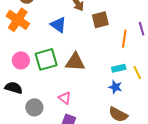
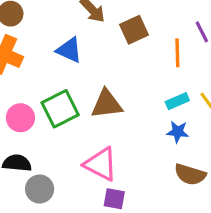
pink triangle: (65, 98) -> (101, 164), size x1.6
gray circle: (34, 107) -> (40, 189), moved

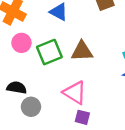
pink circle: (20, 118) -> (21, 43), moved

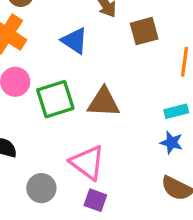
gray circle: (31, 107) -> (41, 188), moved

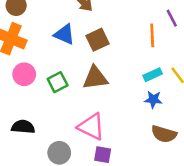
brown square: (144, 31) -> (97, 40), moved
green square: (55, 99) -> (58, 82), size x0.7

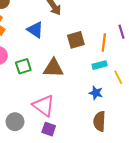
brown square: (97, 40) -> (76, 40), moved
cyan rectangle: (153, 75) -> (100, 65), moved
brown semicircle: (164, 134) -> (99, 121), turned 66

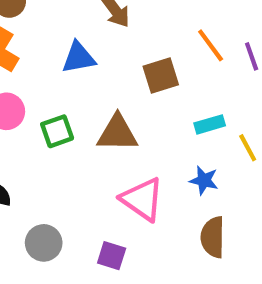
blue triangle: (35, 30) -> (79, 58), turned -42
orange line: (104, 43) -> (211, 45), moved, turned -42
pink triangle: (44, 106) -> (142, 199), moved

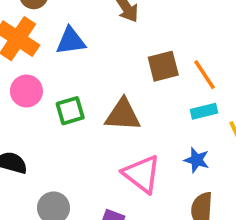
orange line: (211, 45) -> (204, 75), moved
blue triangle: (79, 58) -> (71, 41), moved

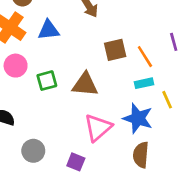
blue star: (197, 160) -> (138, 118), size x1.6
pink triangle: (142, 174) -> (98, 128), turned 40

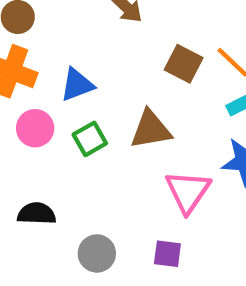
blue triangle: (48, 30) -> (77, 85), moved
brown square: (115, 50) -> (184, 64), turned -35

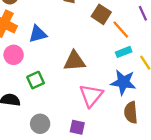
brown square: (184, 64) -> (101, 14), moved
green square: (90, 139) -> (36, 80), moved

